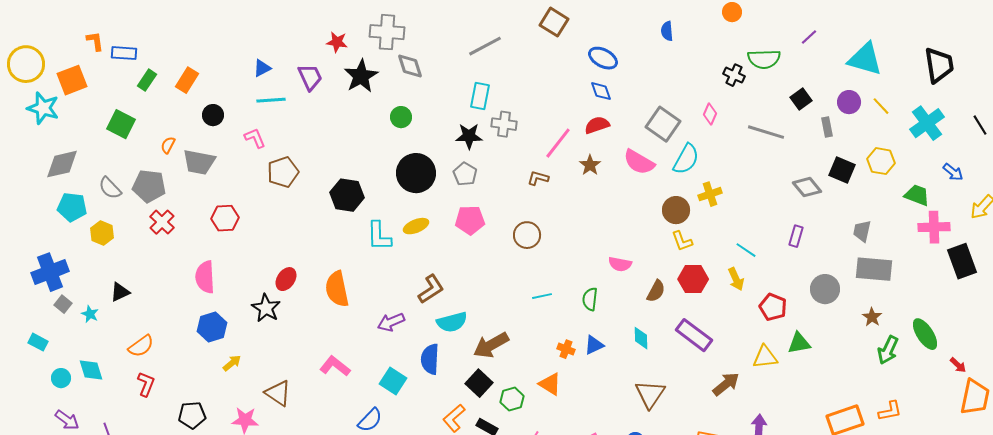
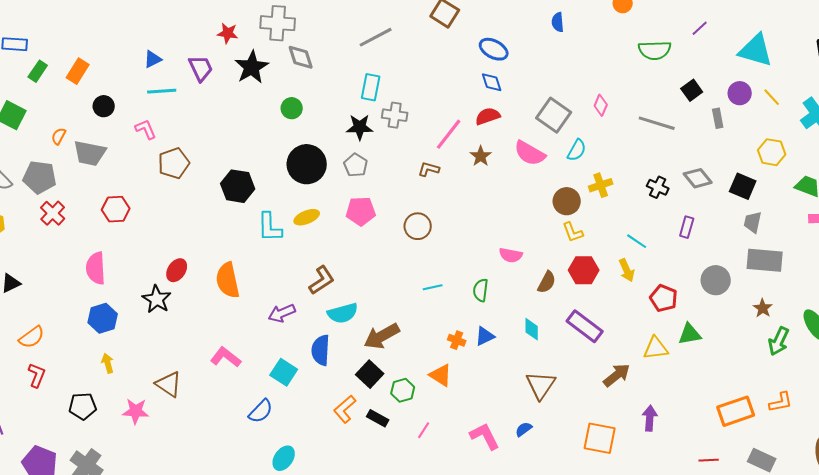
black cross: (734, 75) -> (658, 187), moved
cyan semicircle: (686, 159) -> (577, 150), size x0.7
black square: (842, 170) -> (743, 186), moved
yellow arrow: (232, 363) -> (108, 363), moved, turned -66

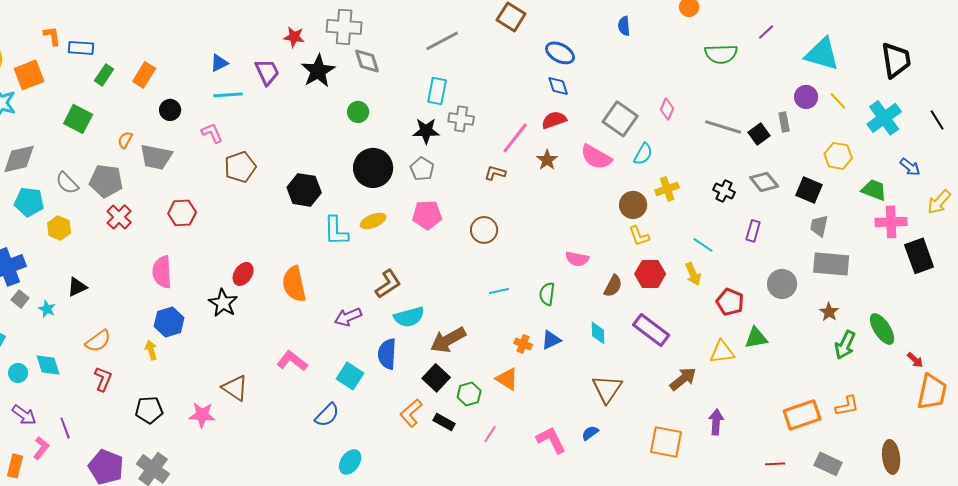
black square: (692, 90) -> (759, 134), moved
yellow arrow: (108, 363) -> (151, 350), moved

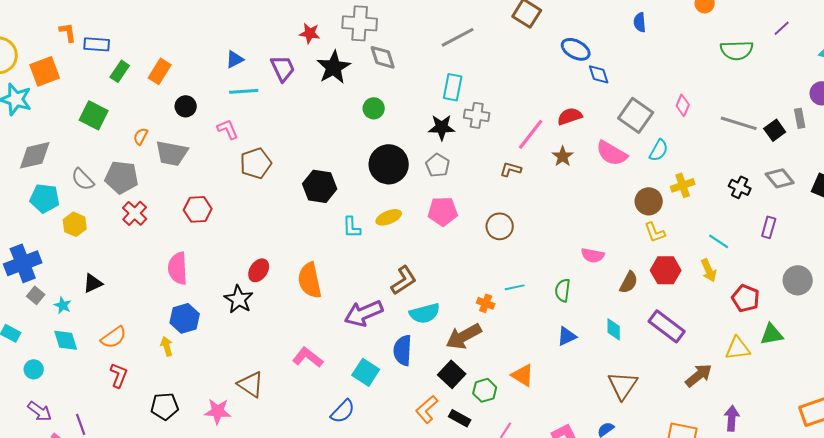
blue diamond: (558, 86) -> (599, 74), moved
cyan L-shape: (336, 231) -> (352, 227), size x0.7
purple arrow: (348, 317) -> (364, 313), size x1.4
orange cross: (523, 344) -> (486, 303), moved
cyan diamond: (48, 365) -> (66, 340), moved

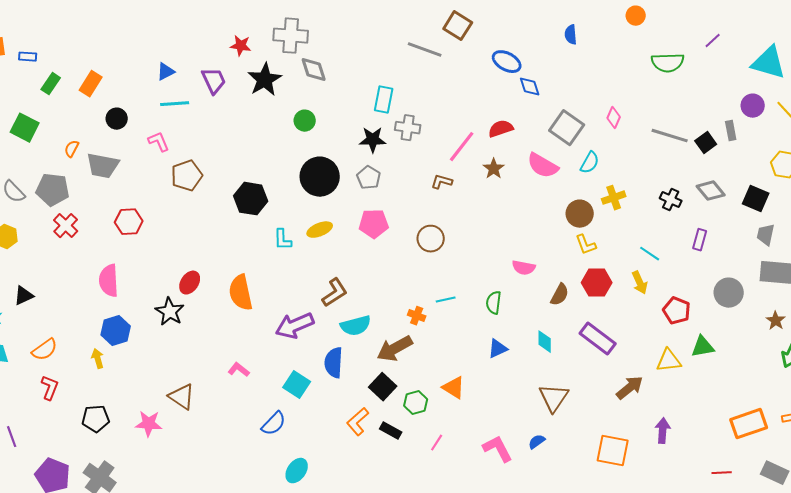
gray line: (458, 37) -> (425, 50), moved, turned 48
blue rectangle: (97, 44) -> (28, 57), size x0.7
pink L-shape: (308, 357) -> (239, 370), size x0.7

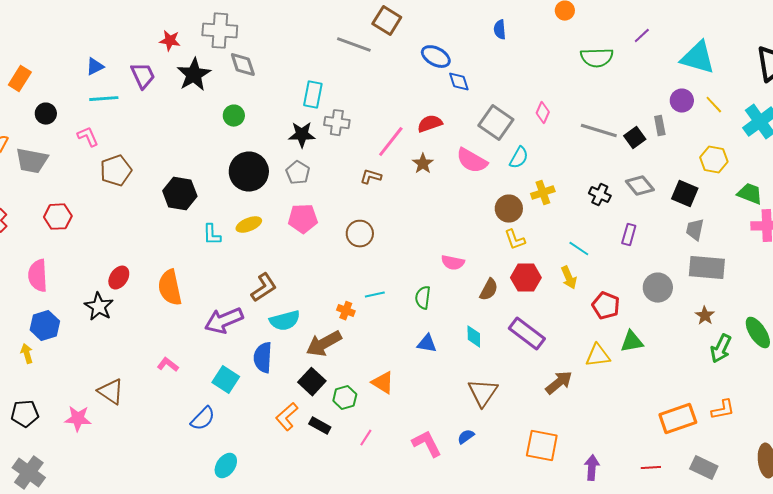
blue triangle: (498, 349) -> (427, 344), turned 35
purple arrow: (663, 431) -> (592, 468), moved

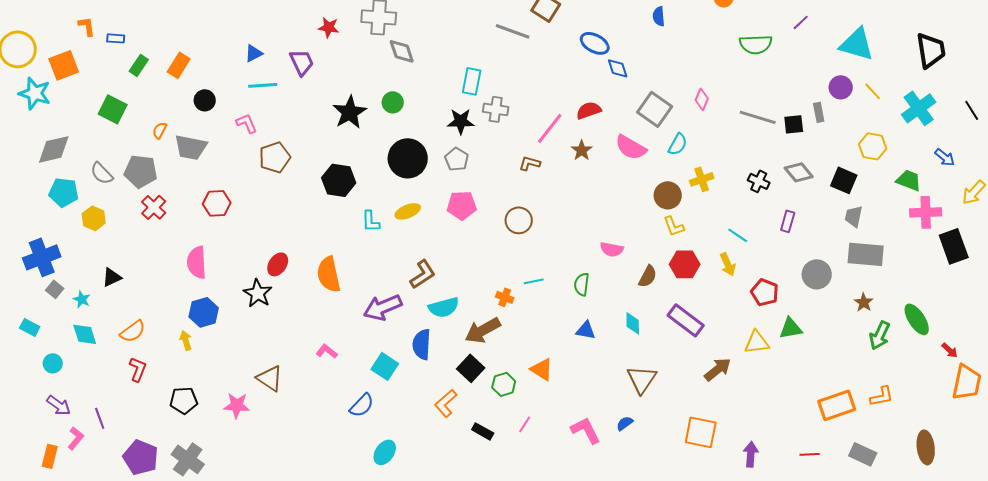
black star: (194, 75) -> (350, 112), moved
black square: (635, 138) -> (794, 124), turned 30
black rectangle: (320, 426) -> (483, 431), moved

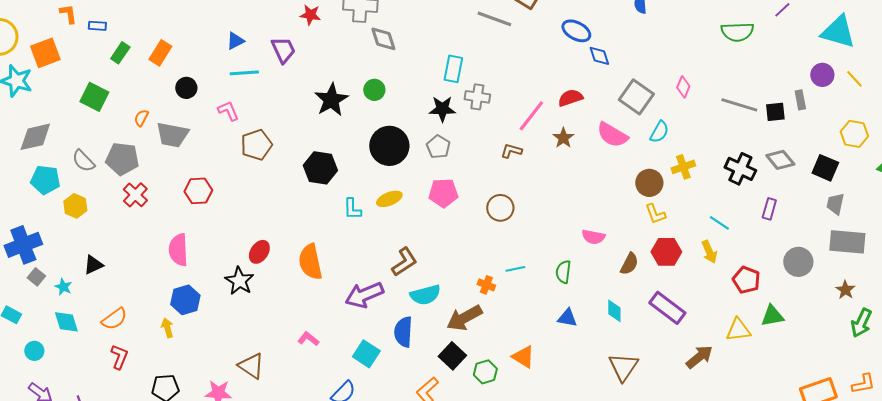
black cross: (759, 181) -> (740, 169), size x1.4

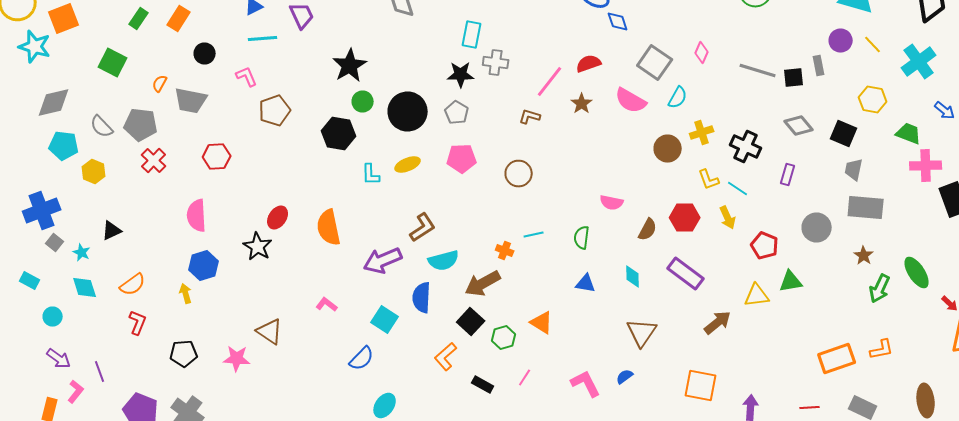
green circle: (374, 90) -> (363, 102), moved
black cross: (740, 169) -> (746, 146), moved
yellow L-shape: (655, 214) -> (709, 180), moved

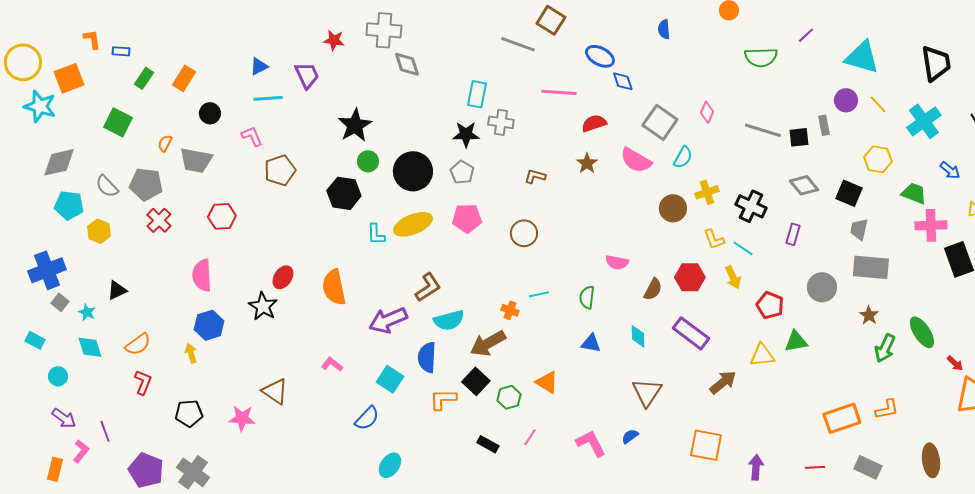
pink line: (550, 82) -> (559, 92), moved, turned 56
yellow ellipse: (408, 164) -> (413, 224), size x1.5
orange L-shape: (446, 356) -> (443, 399), moved, turned 40

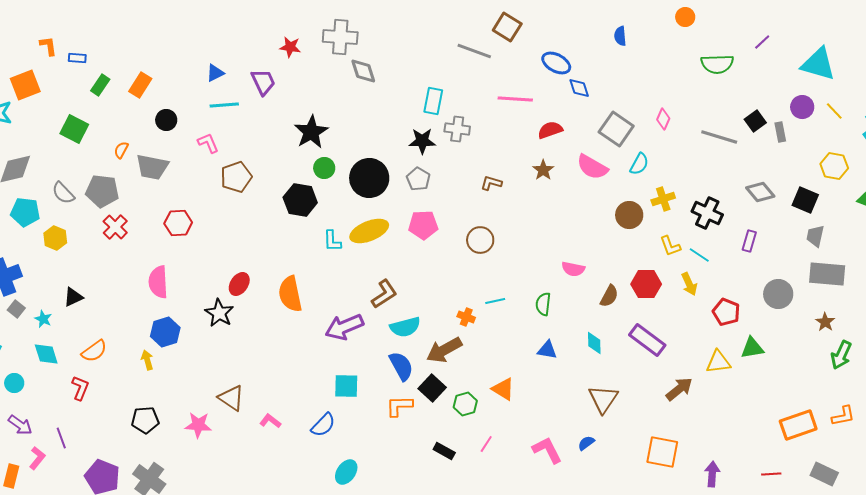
black square: (799, 137) -> (755, 121), moved, turned -30
blue semicircle: (427, 357) -> (401, 366), moved, turned 148
pink L-shape: (332, 364) -> (270, 421), moved
cyan square: (390, 379) -> (346, 386), turned -32
red L-shape: (143, 382) -> (80, 388), moved

